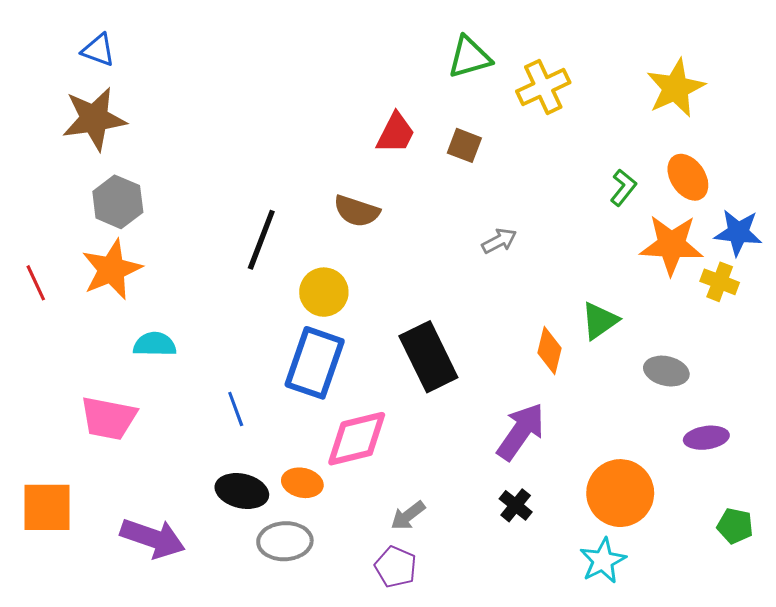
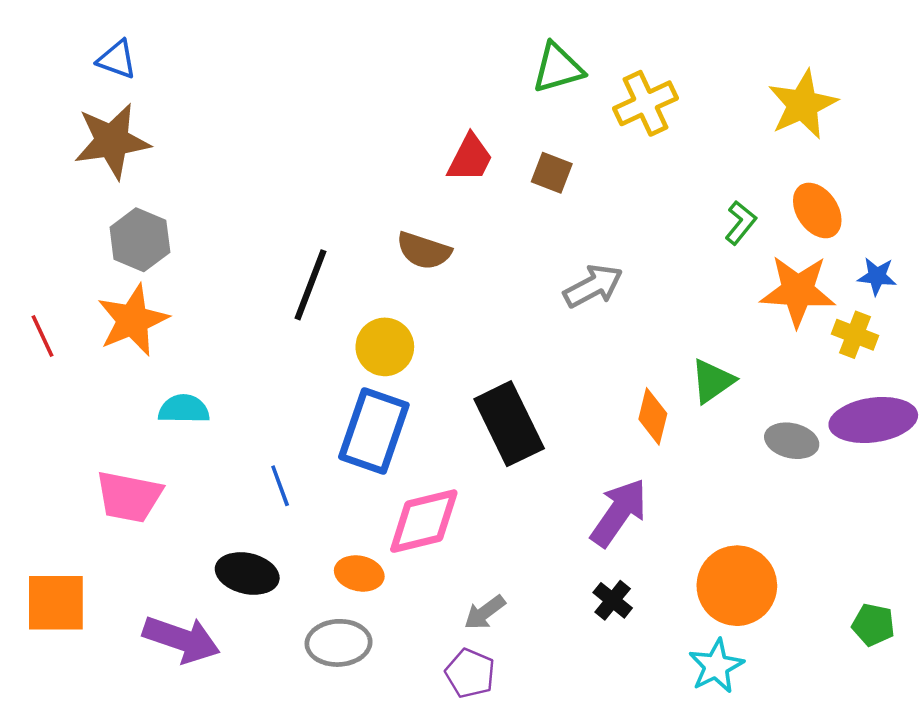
blue star: (738, 233) -> (877, 276), size x0.7
gray arrow: (499, 241) -> (593, 286), size x1.4
purple ellipse: (706, 438) -> (873, 420), moved, size x1.6
black ellipse: (242, 491) -> (247, 573), moved

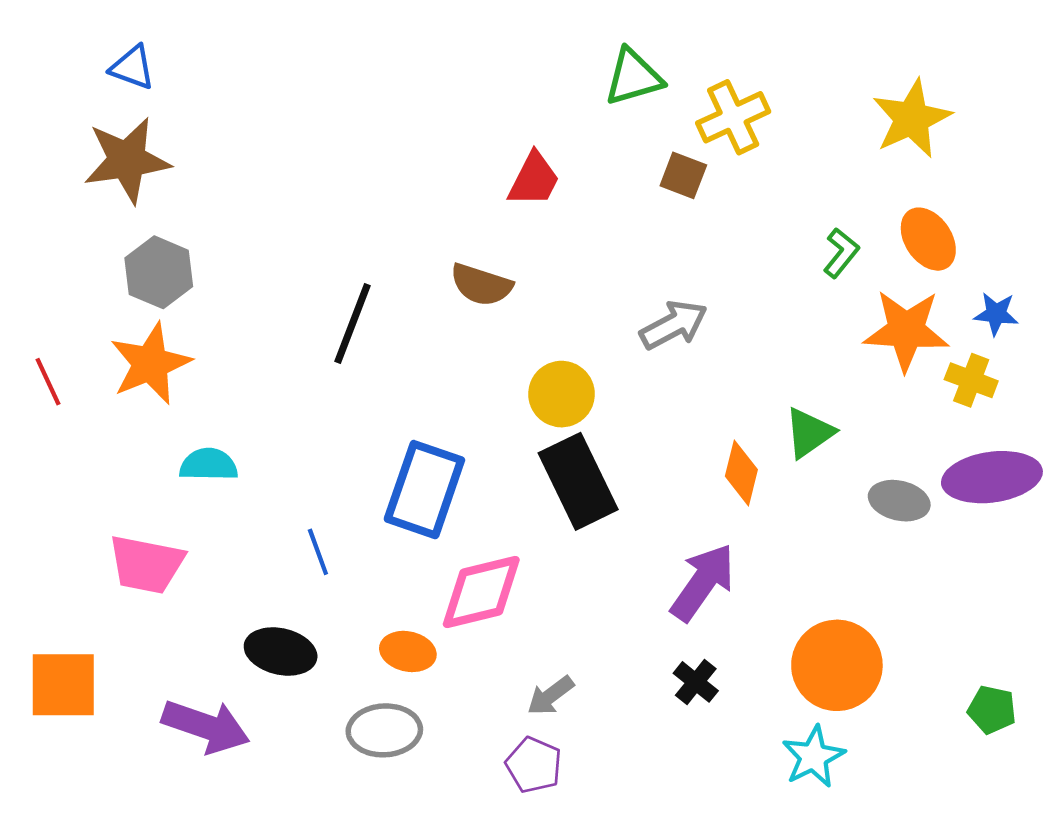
brown square: (552, 173) -> (683, 175), moved
yellow circle: (385, 347) -> (562, 394), moved

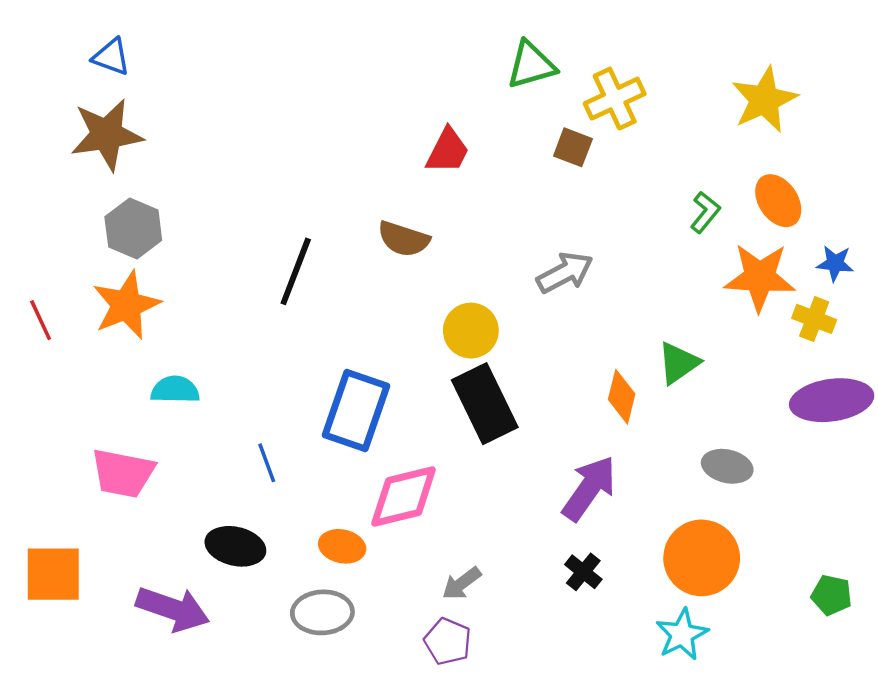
gray ellipse: (899, 501) -> (727, 466), moved

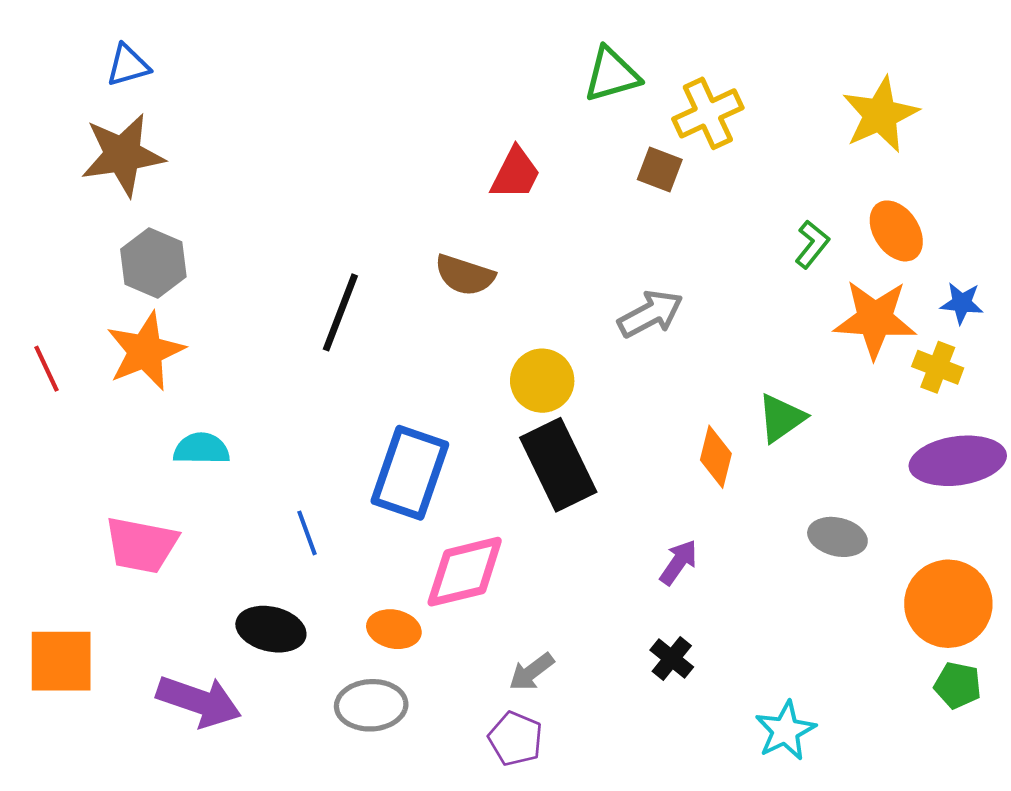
blue triangle: (111, 57) -> (128, 65), turned -36
purple arrow: (589, 488) -> (678, 562), size x0.6
orange circle: (702, 558) -> (948, 604), moved

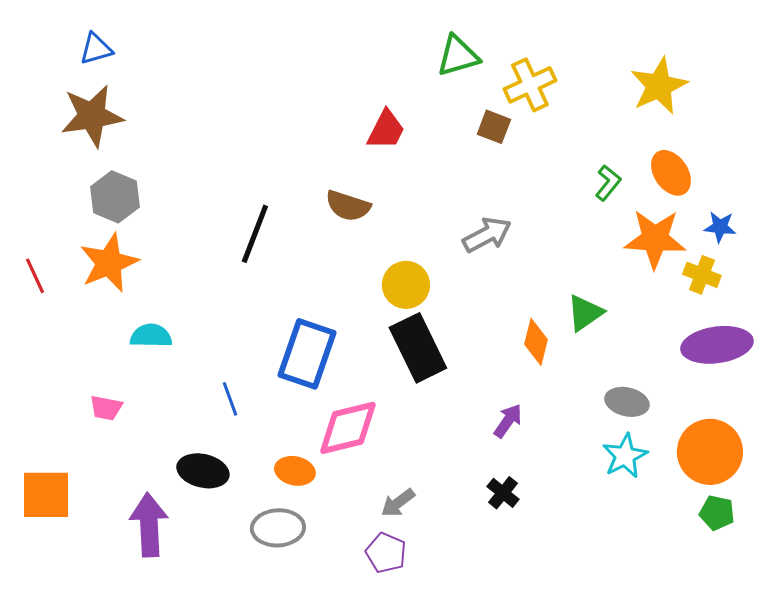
pink trapezoid: (141, 545) -> (106, 408), size x0.6
purple arrow: (199, 701) -> (149, 525), turned -112
cyan star: (785, 731) -> (625, 456), moved

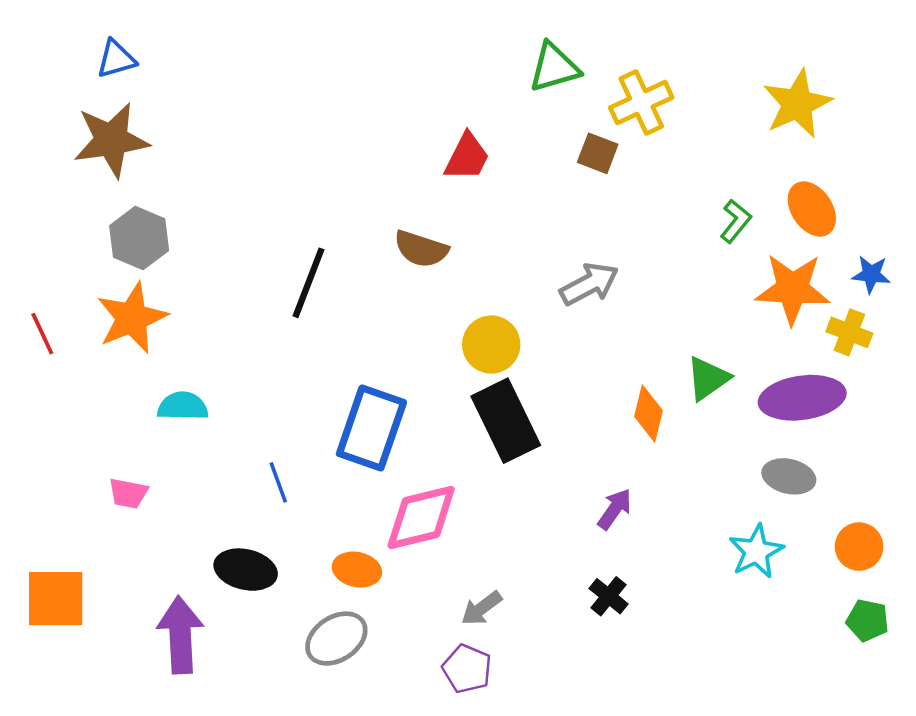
purple ellipse: (717, 345) -> (802, 398), moved
gray ellipse: (627, 402) -> (789, 476), moved
orange circle: (710, 452) -> (859, 547), size x0.6
gray ellipse: (278, 528) -> (336, 639), turned -30

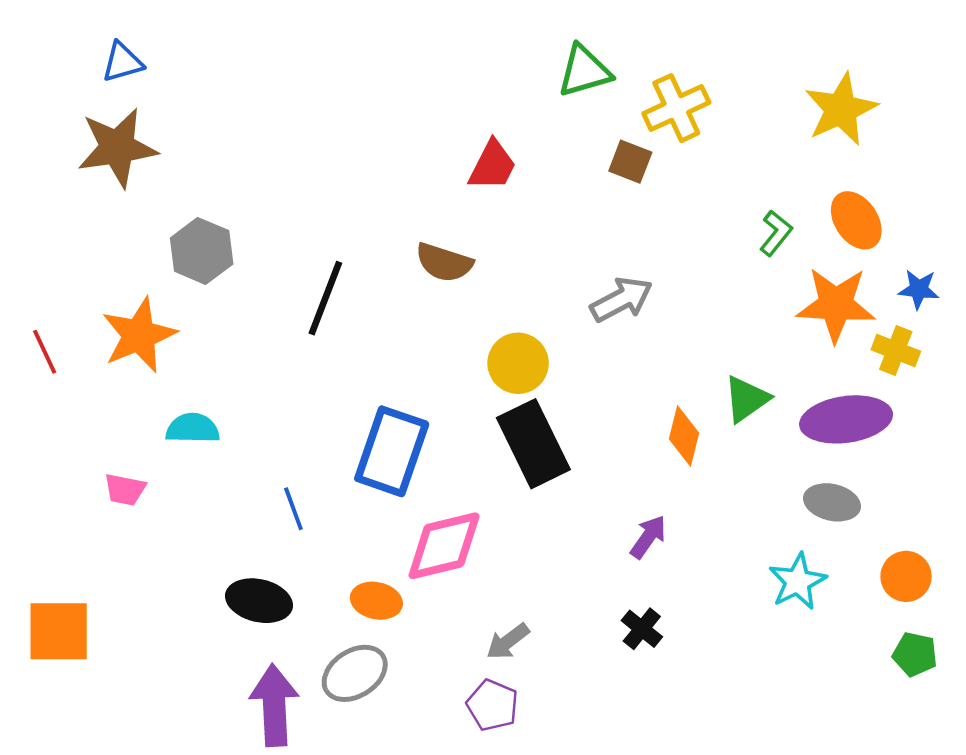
gray hexagon: (139, 238) -> (202, 251), moved
pink trapezoid: (128, 493) -> (125, 490), moved
purple arrow: (180, 635) -> (274, 705), moved

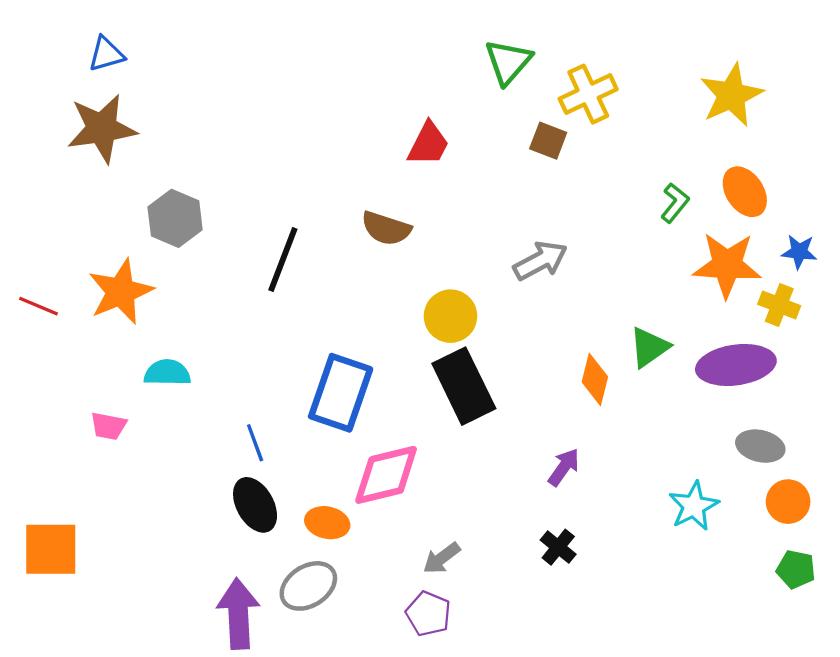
green triangle: (584, 71) -> (508, 62), turned -33
red line: (45, 352) -> (38, 306), turned -42
gray ellipse: (832, 502) -> (760, 446), moved
black ellipse: (259, 601) -> (255, 505), moved, turned 48

